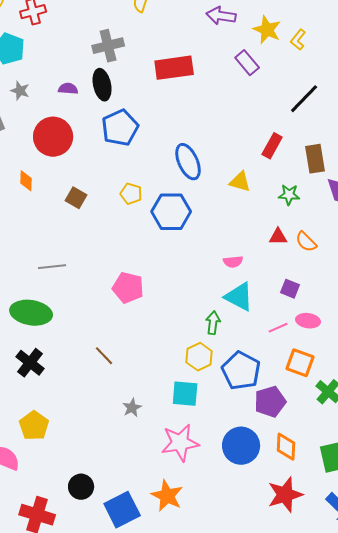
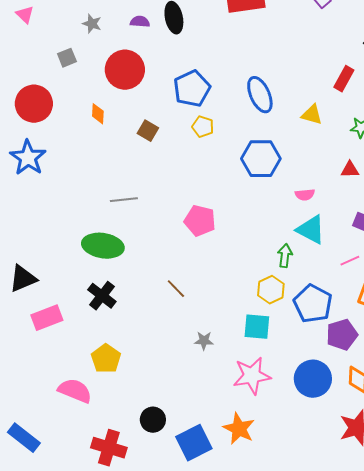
blue pentagon: (120, 128) -> (192, 89), moved
blue hexagon: (171, 212) -> (261, 159), moved
gray star: (132, 408) -> (204, 341), turned 30

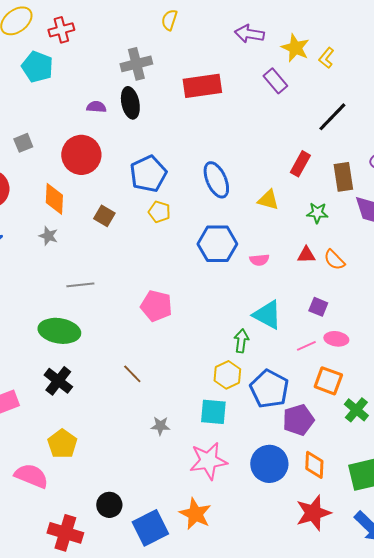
gray star: (92, 24) -> (48, 236), moved
orange diamond: (98, 114) -> (54, 199), size x1.5
pink semicircle: (305, 195) -> (259, 260), moved

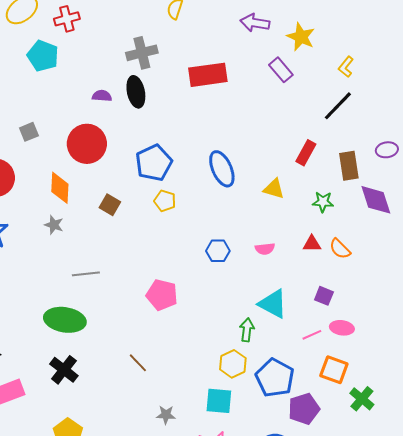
yellow L-shape: (326, 58) -> (346, 67), moved
blue hexagon: (217, 244) -> (218, 251), moved, size x0.6

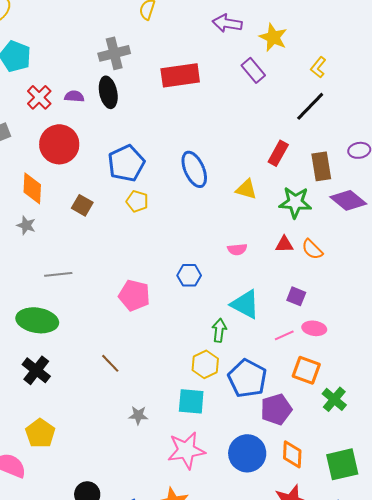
red cross: (67, 19) -> (39, 97), moved, turned -30
purple diamond: (376, 200) -> (348, 200), turned -33
green star: (323, 202) -> (295, 202), size x1.5
blue hexagon: (218, 251) -> (189, 275), moved

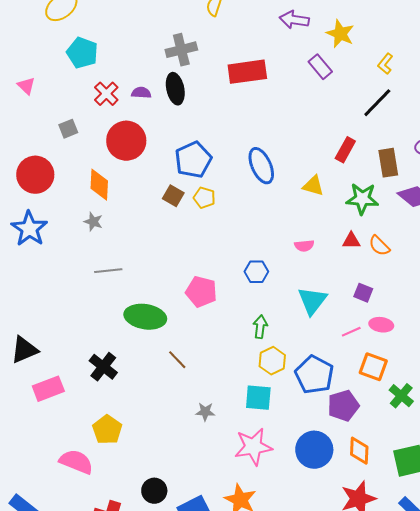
brown square: (82, 205) -> (173, 196), moved
gray line: (58, 274) -> (108, 271), moved
cyan triangle: (245, 304) -> (312, 301), turned 40
green ellipse: (37, 320) -> (145, 317), moved
green arrow: (219, 330) -> (260, 327), moved

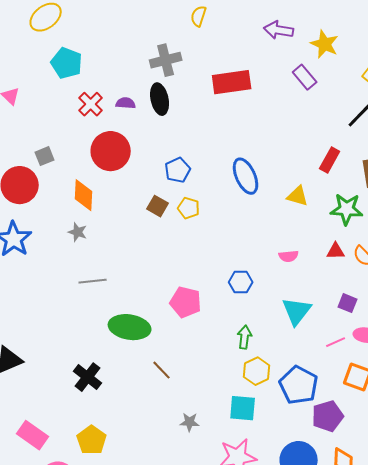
gray square: (68, 129) -> (45, 156), moved
blue pentagon: (193, 160) -> (178, 170), size x0.7
pink rectangle: (48, 389) -> (33, 435), moved, turned 56

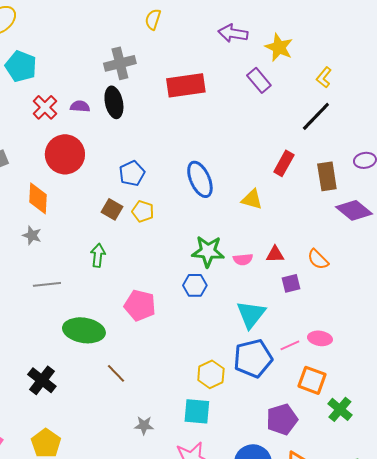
green star: (347, 209) -> (208, 251), moved
red triangle: (336, 251) -> (275, 254), moved
purple square: (348, 303) -> (291, 283), moved, turned -36
green arrow: (245, 337) -> (98, 255), moved
blue pentagon: (299, 385) -> (253, 358), moved, turned 30

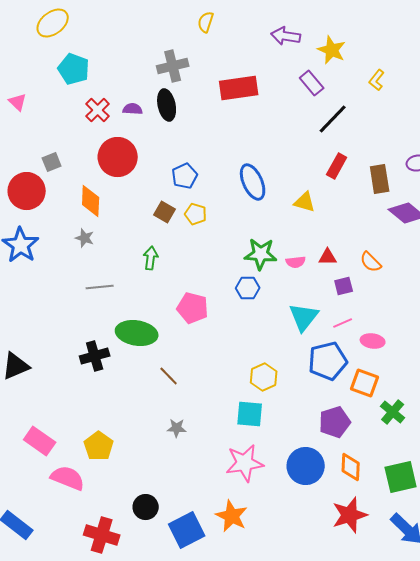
black line: (316, 116) -> (333, 119), moved
pink line: (290, 345) -> (343, 323), moved
blue pentagon: (253, 358) -> (328, 361), moved
black cross: (42, 380) -> (95, 356), moved, turned 36
gray star: (144, 425) -> (177, 428), moved

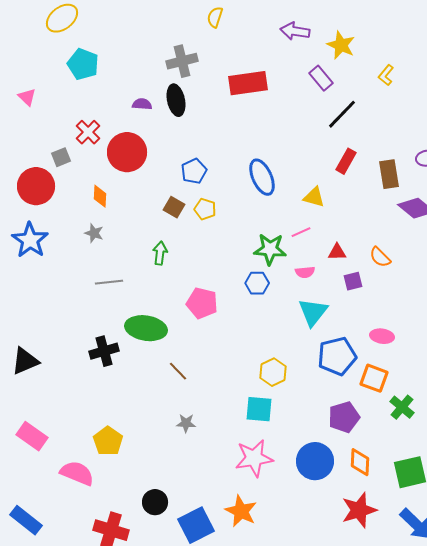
red cross: (98, 110) -> (88, 132), moved
orange diamond: (91, 201) -> (100, 196), size x0.7
pink semicircle: (296, 262) -> (305, 272), moved
pink line: (343, 323) -> (301, 232), moved
pink rectangle: (40, 441) -> (32, 436), moved

